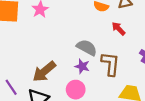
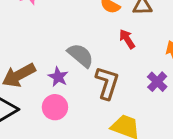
purple star: (82, 66) -> (58, 77), moved

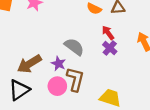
purple cross: (157, 82) -> (110, 48), moved
brown L-shape: (107, 83) -> (75, 79), moved

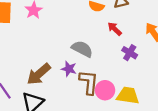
purple cross: (110, 48) -> (130, 53), moved
pink circle: (57, 86) -> (105, 90), moved

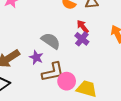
purple cross: (130, 53) -> (82, 39), moved
brown L-shape: (89, 82) -> (53, 72), turned 65

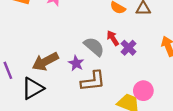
red arrow: (83, 27) -> (113, 38), moved
pink circle: (67, 81) -> (143, 91), moved

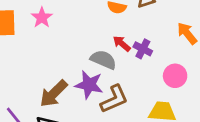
purple star: (76, 63) -> (89, 85), size x1.5
pink circle: (143, 91) -> (175, 76), moved

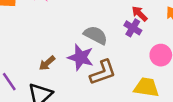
red arrow: (122, 44) -> (139, 14), moved
brown arrow: (53, 94) -> (47, 63), size x0.6

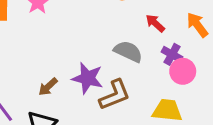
purple cross: (133, 28) -> (172, 54), moved
gray semicircle: (96, 35) -> (128, 51), moved

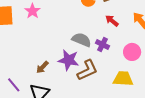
gray semicircle: (128, 51) -> (82, 40), moved
purple cross: (172, 54) -> (103, 44), moved

